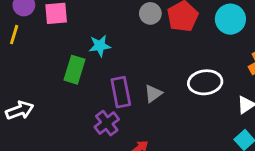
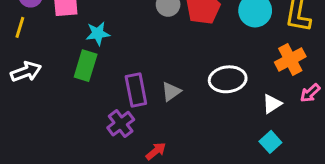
cyan star: (100, 46) -> (98, 33), moved
white arrow: (20, 110) -> (26, 72), moved

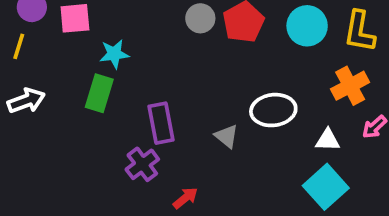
gray triangle: (171, 92) -> (227, 136), moved, turned -45
white triangle: (272, 104) -> (328, 140), turned 35
cyan square: (270, 142) -> (326, 187), size x1.6

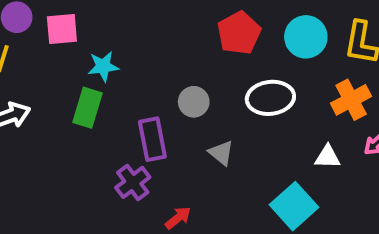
gray circle: (200, 18) -> (194, 102), moved
white ellipse: (273, 110) -> (270, 98), moved
cyan square: (326, 187) -> (294, 206), moved

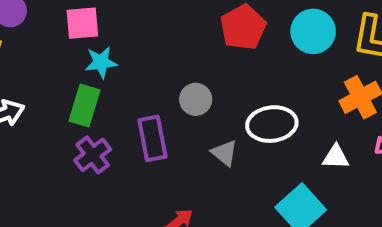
pink square: (62, 29) -> (82, 23), moved
white ellipse: (270, 98) -> (272, 124), moved
purple cross: (133, 182) -> (93, 155), moved

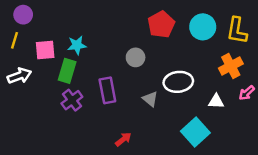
pink square: (82, 23) -> (45, 50), moved
gray circle: (196, 99) -> (136, 57), moved

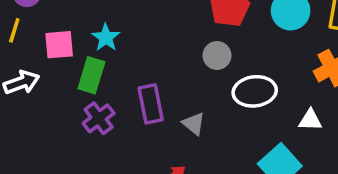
cyan star: (77, 45) -> (106, 38), turned -30
gray circle: (136, 57) -> (217, 55), moved
gray triangle: (150, 99) -> (194, 124), moved

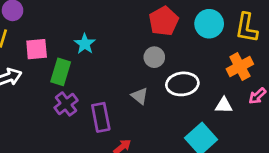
cyan star: (106, 38) -> (85, 44), moved
purple rectangle: (151, 104) -> (101, 117), moved
gray triangle: (194, 124) -> (140, 96), moved

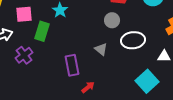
purple cross: (66, 104) -> (24, 55), moved

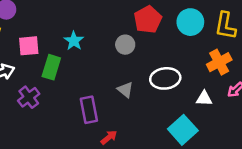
gray circle: (112, 20) -> (125, 45), moved

